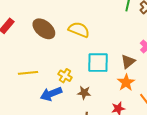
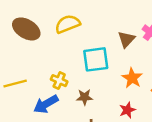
yellow semicircle: (79, 30) -> (68, 24), turned -35
brown triangle: (128, 61) -> (126, 39), moved

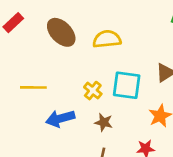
yellow cross: (59, 81) -> (93, 91), moved

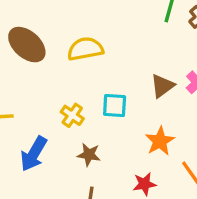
cyan square: (127, 85) -> (115, 106), size x0.7
blue arrow: (60, 119) -> (34, 154), turned -40

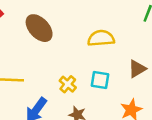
yellow semicircle: (85, 49) -> (101, 38), moved

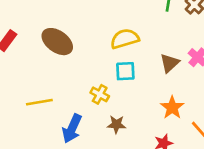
cyan square: (100, 80) -> (125, 71), moved

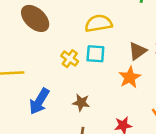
yellow cross: (100, 94) -> (70, 59), moved
orange star: (172, 108) -> (130, 77), moved

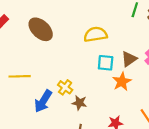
cyan square: (95, 54) -> (106, 63), moved
yellow cross: (70, 59) -> (65, 87), moved

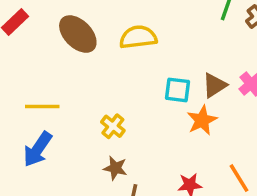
yellow semicircle: (95, 34) -> (138, 37), moved
blue arrow: (43, 101) -> (38, 149), moved
brown star: (79, 103) -> (115, 168), moved

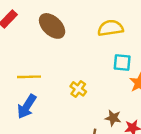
yellow semicircle: (138, 37) -> (110, 28), moved
brown star: (115, 168) -> (113, 118), moved

